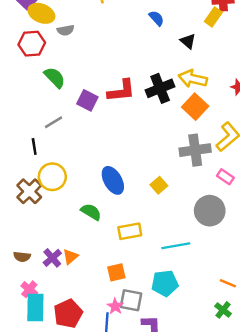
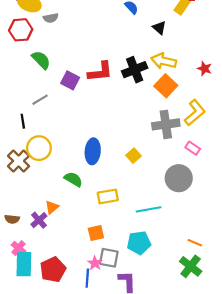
blue ellipse: (113, 180) -> (93, 151), turned 35
orange triangle: (70, 257) -> (52, 207), moved
green cross: (223, 310) -> (191, 266), size x1.5

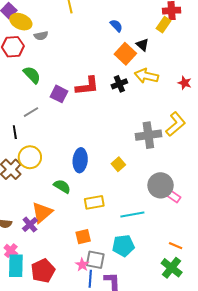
black cross: (135, 70) -> (119, 84), size x0.7
orange square: (166, 86) -> (125, 54), moved
pink rectangle: (193, 148) -> (174, 196), moved
orange triangle: (52, 207) -> (42, 212), size x1.6
blue line: (87, 278) -> (90, 279), moved

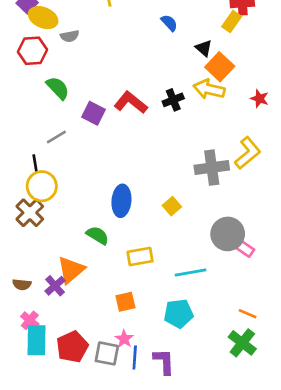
orange square: (125, 54) -> (220, 67), moved
red L-shape: (87, 86) -> (131, 103), turned -135
yellow circle: (30, 157) -> (42, 186), moved
gray square: (95, 260) -> (107, 353), moved

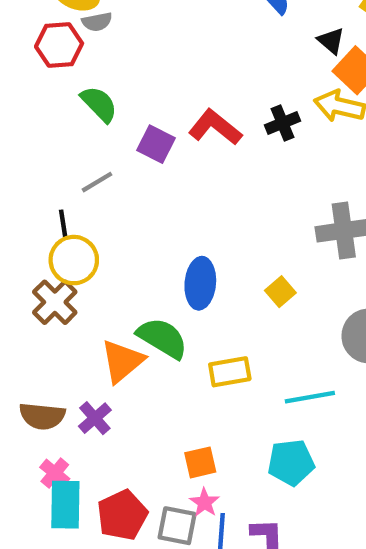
gray semicircle: (70, 36) -> (97, 22), moved
green semicircle: (98, 235) -> (162, 338), size x1.4
orange triangle: (71, 270) -> (122, 361), moved
brown semicircle: (22, 284) -> (42, 416), size x1.5
orange square: (125, 302) -> (200, 462), moved

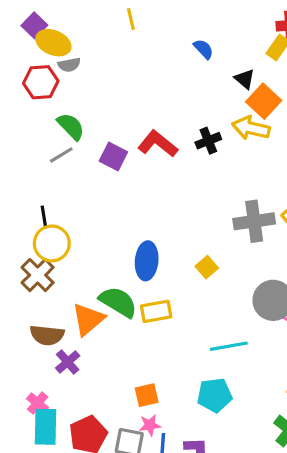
gray line: (97, 182) -> (61, 155), moved
yellow rectangle: (230, 372) -> (156, 311), moved
brown semicircle: (42, 416) -> (47, 335), moved
pink star: (205, 503) -> (150, 425), turned 30

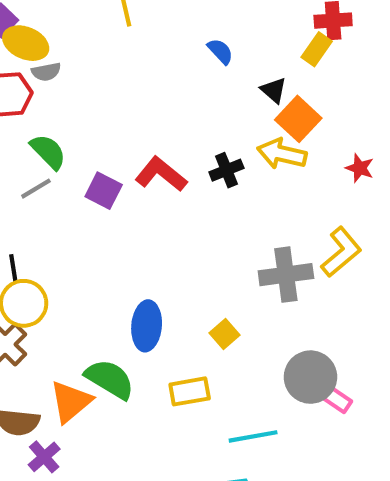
yellow rectangle: (156, 311) -> (190, 391), moved

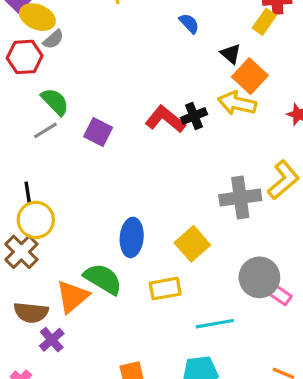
gray semicircle: (46, 72) -> (53, 39), turned -30
red L-shape: (161, 174) -> (165, 119), moved
yellow square: (224, 334) -> (192, 244), size x1.5

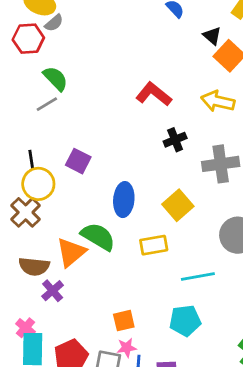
yellow arrow: (237, 103) -> (218, 101), moved
black cross: (194, 116) -> (175, 140), moved
purple square: (98, 132) -> (78, 161), moved

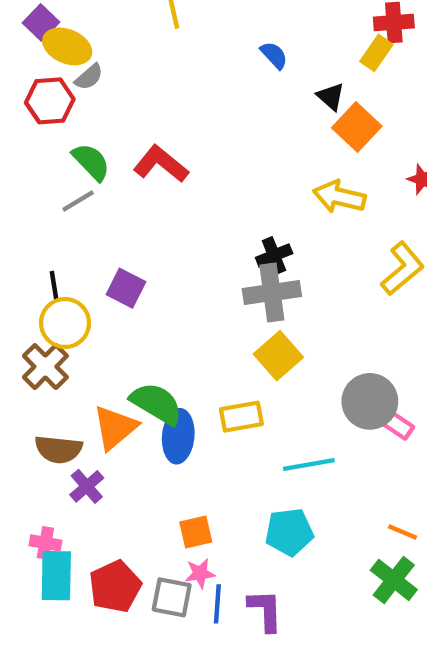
red L-shape: (154, 94) -> (161, 164), moved
gray cross: (221, 164) -> (272, 293), moved
blue ellipse: (124, 200) -> (178, 436), moved
pink cross: (26, 328) -> (45, 543), turned -30

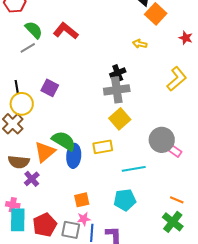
yellow arrow: (339, 197) -> (140, 44), moved, size x0.6

